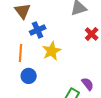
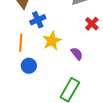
purple semicircle: (88, 84) -> (77, 54), moved

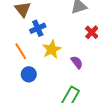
orange line: (21, 43) -> (21, 51), turned -36

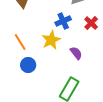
blue cross: (38, 28) -> (63, 21), moved

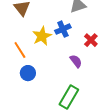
red cross: (91, 23) -> (91, 40), moved
yellow star: (51, 40) -> (42, 36), moved

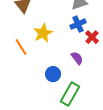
blue cross: (63, 29) -> (78, 24), moved
blue circle: (28, 73) -> (53, 74), moved

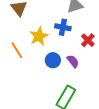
blue cross: (78, 24) -> (63, 27), moved, turned 35
blue circle: (53, 74) -> (53, 60), moved

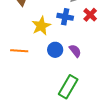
red cross: (88, 40) -> (90, 15), moved
orange line: (17, 50) -> (19, 51), moved, turned -54

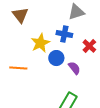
red cross: (90, 15) -> (89, 46), moved
blue circle: (55, 50) -> (56, 58), moved

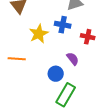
red cross: (89, 46) -> (88, 37), turned -32
blue circle: (56, 58) -> (56, 74), moved

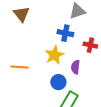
yellow star: (39, 34) -> (54, 55), moved
purple semicircle: (73, 59) -> (75, 67), turned -136

